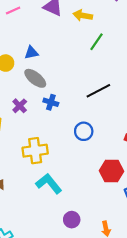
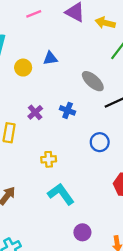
gray ellipse: (35, 78) -> (93, 81), moved
yellow cross: (35, 151) -> (49, 159), size x0.6

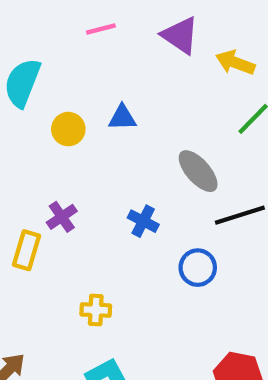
purple cross: (35, 112) -> (62, 217), moved
blue circle: (100, 142) -> (198, 268), moved

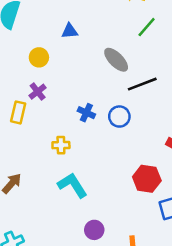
yellow circle: (68, 129) -> (39, 57), moved
blue cross: (143, 221) -> (86, 113), moved

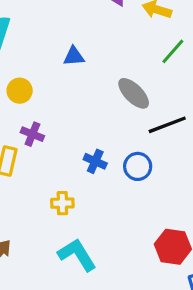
yellow circle: (39, 57) -> (20, 91), moved
purple cross: (38, 92) -> (32, 134), turned -30

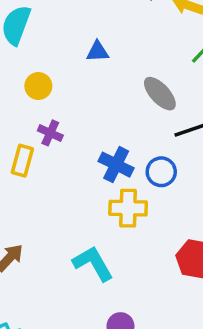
blue cross: (95, 161) -> (116, 165), size x1.4
yellow cross: (62, 203) -> (128, 208), moved, size x1.5

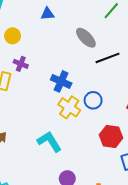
blue circle: (161, 172) -> (93, 100), moved
yellow cross: (128, 208) -> (69, 107), turned 35

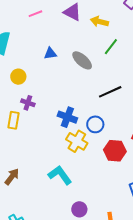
gray ellipse: (86, 38) -> (82, 60), moved
blue circle: (93, 100) -> (95, 124), moved
red hexagon: (111, 136) -> (115, 151), moved

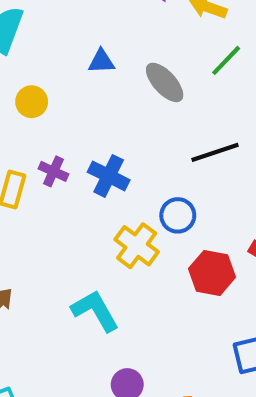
purple cross: (28, 103) -> (53, 171), moved
blue cross: (67, 117) -> (109, 176), moved

